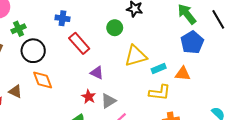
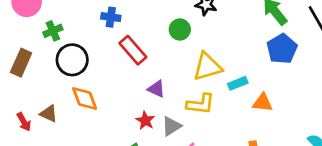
orange triangle: (183, 74) -> (263, 103), moved
yellow L-shape: (160, 93) -> (200, 104), moved

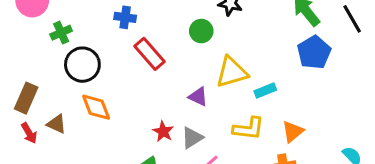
brown rectangle: (21, 63) -> (26, 98), moved
purple triangle: (156, 89) -> (198, 97), moved
orange triangle: (263, 103) -> (293, 132), moved, turned -45
yellow L-shape: (200, 104) -> (248, 129), moved

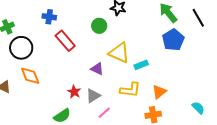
yellow triangle: (232, 72) -> (119, 53), turned 40

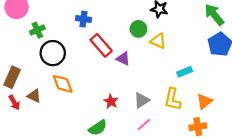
yellow triangle: (119, 53) -> (158, 41), moved, size x0.7
purple triangle: (97, 69) -> (123, 59), moved
yellow L-shape: (130, 90) -> (172, 99), turned 95
gray triangle: (93, 96) -> (142, 100), moved

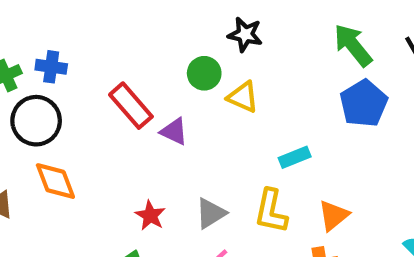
blue cross: (83, 19) -> (51, 67), moved

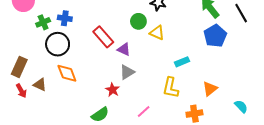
gray triangle: (211, 213) -> (127, 72), moved
orange triangle: (333, 215) -> (210, 89), moved

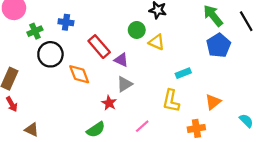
blue cross: (65, 18) -> (66, 22), moved
orange diamond: (67, 73) -> (79, 74), moved
brown triangle: (40, 85) -> (32, 130), moved

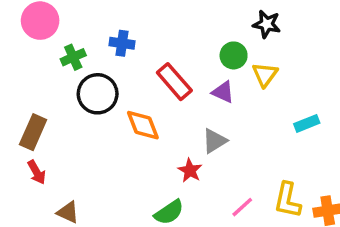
yellow triangle: (157, 42) -> (265, 75), turned 42
purple triangle: (121, 60) -> (223, 92), moved
yellow L-shape: (171, 101) -> (288, 200), moved

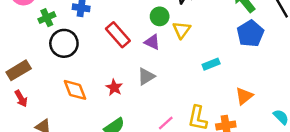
orange diamond: (143, 125) -> (75, 90), moved
brown rectangle: (33, 132) -> (19, 70), turned 35
red star: (190, 170) -> (114, 87), moved

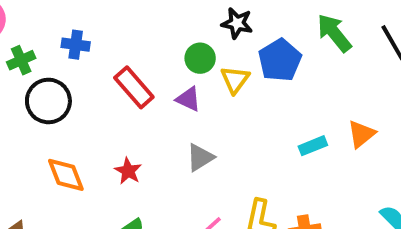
blue pentagon: (250, 34) -> (280, 60), moved
cyan rectangle: (211, 64) -> (313, 146), moved
gray triangle: (146, 76) -> (200, 157), moved
orange triangle: (244, 96) -> (361, 134), moved

